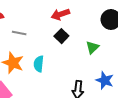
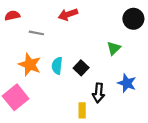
red arrow: (60, 14) -> (68, 14), moved
black square: (61, 36) -> (81, 68), moved

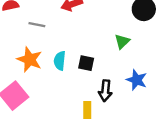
black square: (81, 68) -> (86, 63), turned -32

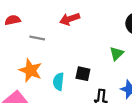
cyan semicircle: (60, 61) -> (58, 82), moved

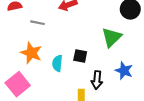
green triangle: (117, 54) -> (111, 37), size x1.5

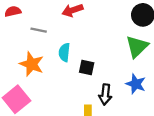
green triangle: (111, 37) -> (137, 47), moved
cyan semicircle: (57, 63) -> (64, 52), moved

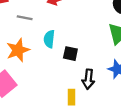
orange star: (32, 64) -> (18, 50), turned 30

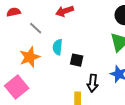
gray line: (25, 18) -> (36, 28), turned 32

